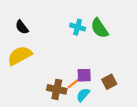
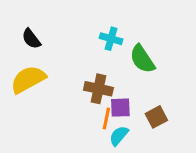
green semicircle: (99, 28) -> (142, 59), moved
orange line: (74, 83) -> (106, 119), turned -40
brown cross: (57, 89) -> (98, 89), moved

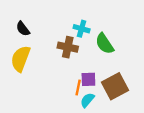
yellow semicircle: (28, 79) -> (21, 59), turned -40
brown cross: (98, 89) -> (68, 47), moved
brown square: (156, 117) -> (115, 86), size x1.6

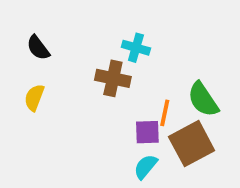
green semicircle: (105, 44) -> (203, 99), moved
yellow semicircle: (21, 59) -> (34, 98), size x0.6
orange line: (78, 87) -> (165, 113), moved

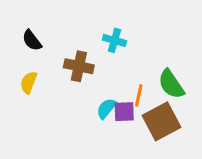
brown cross: (113, 78) -> (79, 66), moved
cyan semicircle: (146, 167) -> (106, 108), moved

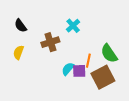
cyan cross: (114, 40) -> (73, 26), turned 32
brown cross: (79, 66) -> (50, 42), turned -30

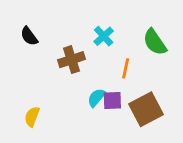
yellow semicircle: (19, 52) -> (32, 117), moved
green semicircle: (109, 53) -> (155, 42), moved
orange line: (88, 61) -> (126, 68), moved

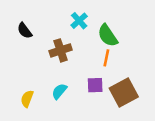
cyan cross: (104, 36) -> (79, 21), moved
green semicircle: (155, 42) -> (108, 36), moved
cyan semicircle: (96, 98) -> (59, 91), moved

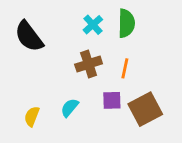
black semicircle: (25, 31) -> (29, 36), size x1.6
green semicircle: (108, 36) -> (126, 23), moved, turned -145
brown cross: (61, 50) -> (89, 64), moved

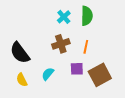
black semicircle: (29, 36) -> (20, 53), moved
yellow semicircle: (32, 116) -> (22, 80), turned -48

